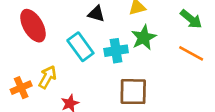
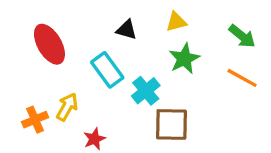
cyan cross: (116, 51) -> (146, 91), moved, turned -30

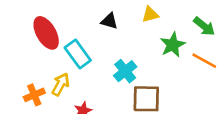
green star: (184, 59) -> (173, 45), moved
cyan rectangle: (107, 70) -> (78, 54), moved

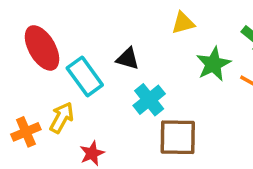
black triangle: (109, 21) -> (128, 59), moved

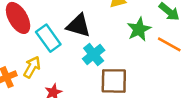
black triangle: (128, 59) -> (78, 26), size x1.5

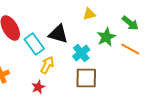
cyan cross: (94, 55) -> (81, 53), moved
yellow arrow: (32, 67) -> (47, 65), moved

